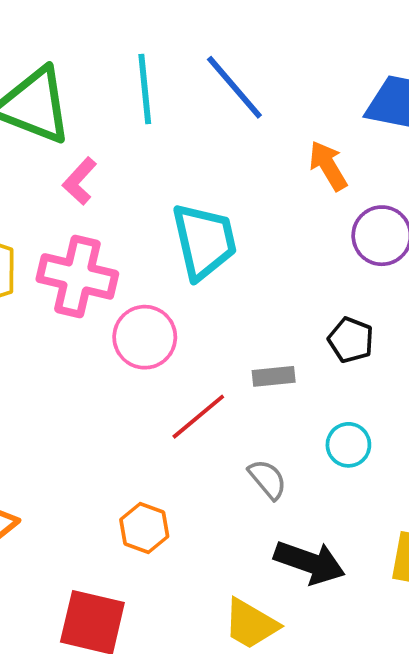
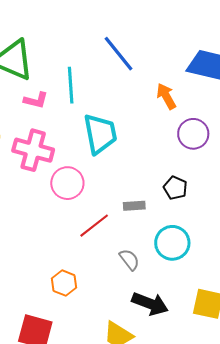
cyan line: (145, 89) -> (71, 85), moved
pink L-shape: (80, 181) -> (36, 100), turned -120
cyan circle: (348, 445) -> (172, 243), size x1.5

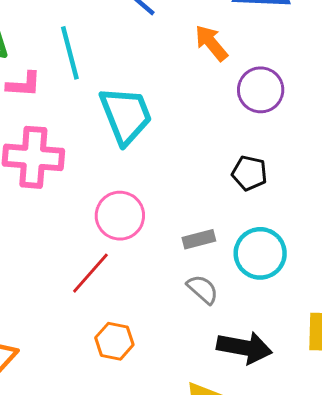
pink circle: (67, 183) -> (120, 216), moved
gray rectangle: (134, 206) -> (199, 239), moved
red line: (94, 226) -> (90, 273), moved

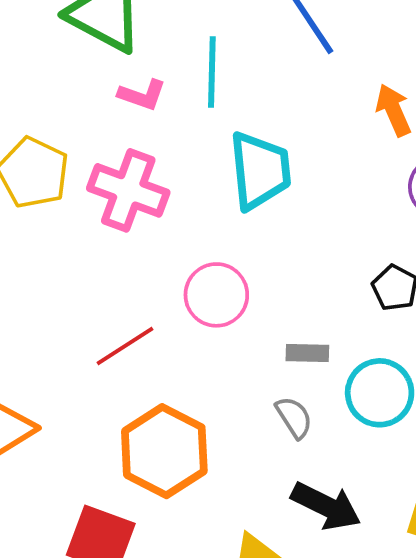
red line: (90, 273) -> (125, 346), moved
orange hexagon: (114, 341) -> (164, 451), size x1.8

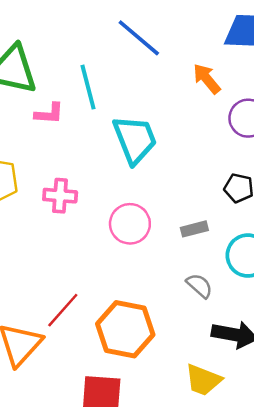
pink cross: (128, 190) -> (60, 196), moved, size x0.7
red line: (125, 346) -> (63, 310), moved
gray rectangle: (307, 353) -> (194, 229), moved

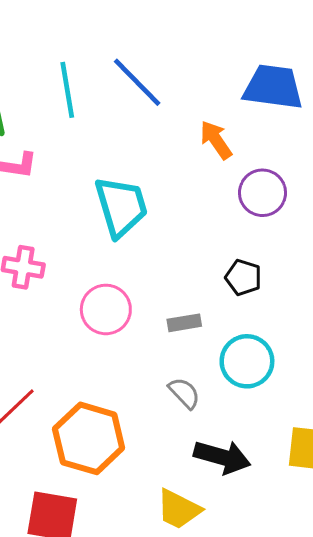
cyan line: (88, 87) -> (67, 90), moved

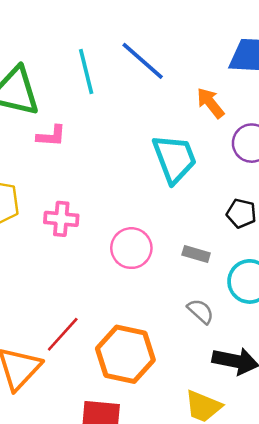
cyan trapezoid: (121, 207) -> (175, 159), moved
gray rectangle: (184, 323) -> (196, 254), turned 30

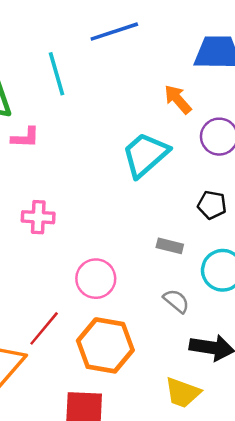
blue line: (143, 61) -> (114, 32), moved, turned -57
cyan trapezoid: (175, 159) -> (145, 155), turned -108
pink circle: (131, 248) -> (96, 279), moved

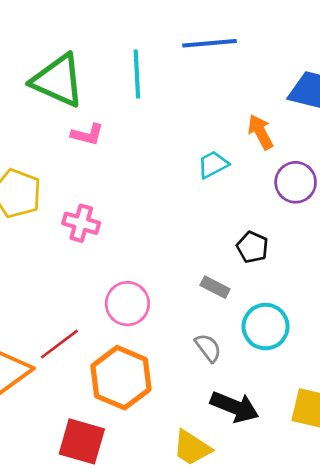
cyan trapezoid: (145, 155) -> (213, 165), moved, size x0.6
black pentagon: (212, 205) -> (252, 247), moved

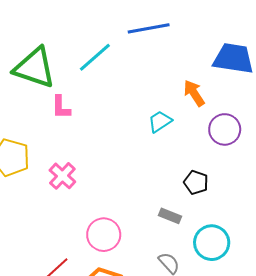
cyan line: (137, 74) -> (95, 57), turned 57
pink L-shape: (87, 134) -> (61, 107), turned 80
pink cross: (81, 223) -> (62, 176), turned 32

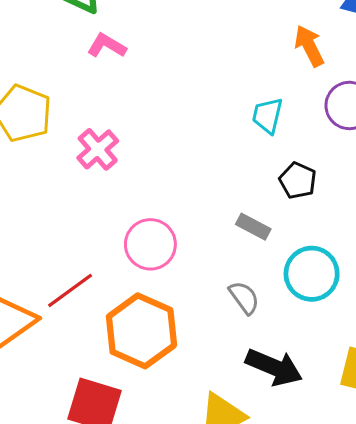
pink L-shape: (61, 107) -> (107, 46), turned 115
cyan trapezoid: (160, 122) -> (267, 116), moved, turned -50

